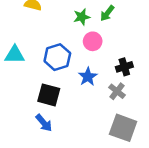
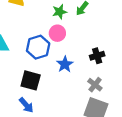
pink circle: (93, 41) -> (57, 33), moved
gray cross: (117, 91) -> (95, 85), moved

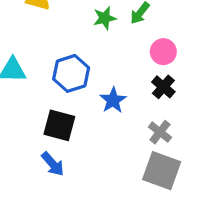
pink circle: (57, 33) -> (163, 52), moved
black cross: (97, 56) -> (163, 87), turned -32

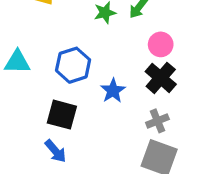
black cross: (163, 87) -> (161, 78), size x1.4
gray cross: (160, 132) -> (157, 121), turned 30

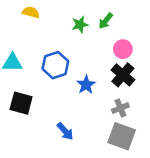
black square: (62, 115) -> (21, 103), moved
blue arrow: (56, 151) -> (65, 131), moved

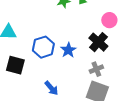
pink circle: (123, 49) -> (109, 20), moved
blue hexagon: (55, 65) -> (43, 47), moved

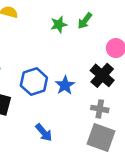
gray cross: (96, 69) -> (100, 109), turned 32

